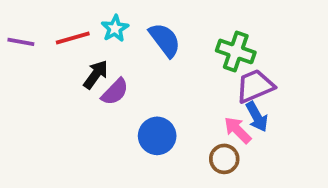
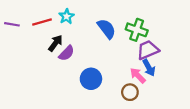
blue semicircle: (165, 40) -> (107, 29), moved

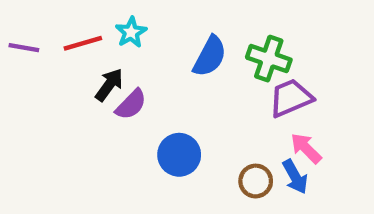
blue semicircle: (107, 29) -> (210, 56), turned 65
blue arrow: (149, 68) -> (295, 177), moved
pink arrow: (138, 75) -> (306, 148), moved

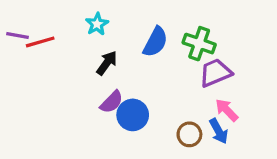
red line: (83, 43) -> (40, 42), moved
black arrow: (109, 85) -> (107, 63), moved
purple semicircle: (131, 104) -> (112, 102), moved

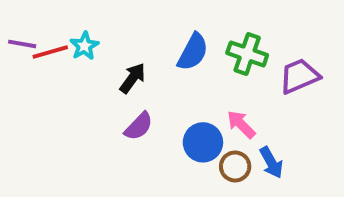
cyan star: (97, 24) -> (84, 46), moved
purple trapezoid: (215, 73) -> (299, 76), moved
pink arrow: (227, 110) -> (241, 124), moved
blue circle: (133, 115) -> (203, 142), moved

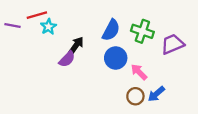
red line: (50, 52) -> (37, 15), moved
purple semicircle: (139, 126) -> (67, 59), moved
blue circle: (203, 142) -> (116, 58), moved
blue arrow: (271, 162) -> (156, 94), turned 78

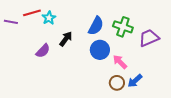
cyan star: (48, 27) -> (49, 18), moved
purple semicircle: (67, 59) -> (43, 51), moved

